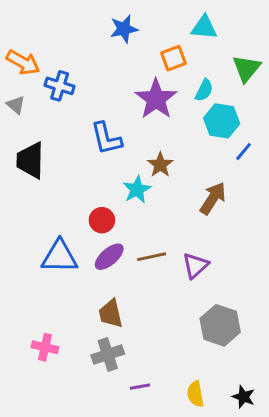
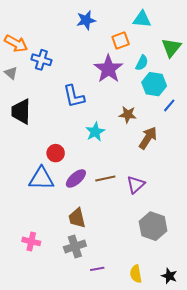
brown star: (160, 165) -> (128, 115), moved, turned -30
red circle: (102, 220) -> (56, 153), moved

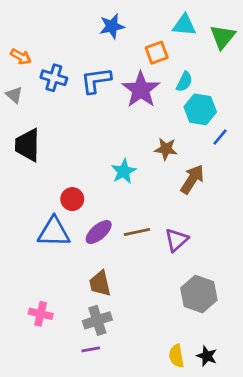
orange arrow: (16, 44) -> (21, 57), size x0.7
green triangle: (171, 48) -> (223, 37), moved
blue L-shape: (74, 96) -> (96, 80), moved, turned 95
purple line: (97, 269) -> (91, 349), moved
black star: (169, 276) -> (207, 356), moved

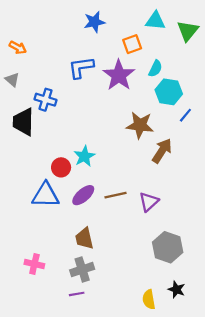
blue cross: (54, 78) -> (46, 100), moved
brown star: (166, 149) -> (140, 125), size x1.4
cyan star: (124, 171) -> (84, 156), moved
black star: (207, 356) -> (177, 290), moved

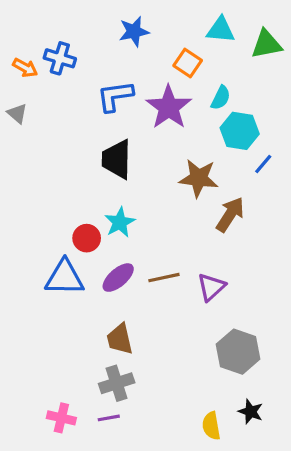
green triangle: (188, 31) -> (266, 44), turned 40
orange square: (132, 44) -> (188, 63), turned -36
blue cross: (46, 100) -> (60, 58), moved
black trapezoid: (23, 122) -> (117, 159), moved
pink cross: (34, 264) -> (61, 418), moved

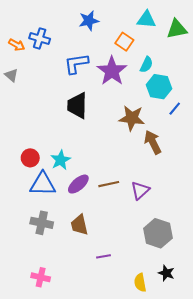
brown arrow: (230, 214) -> (153, 142), turned -60
cyan star: (120, 222) -> (61, 160), moved
red circle: (87, 238) -> (30, 158), moved
gray cross: (117, 383) -> (42, 223), moved, turned 30
purple line: (109, 418) -> (103, 256), moved

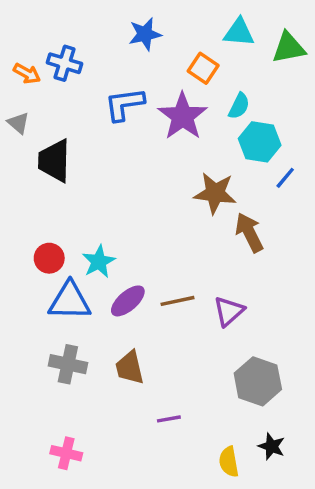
black trapezoid: (77, 106) -> (54, 161), moved

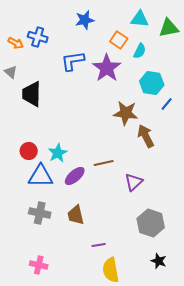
cyan semicircle: (239, 106) -> (140, 51), moved
brown line: (177, 301) -> (104, 163), moved
yellow semicircle: (229, 462) -> (111, 270), moved, size x1.4

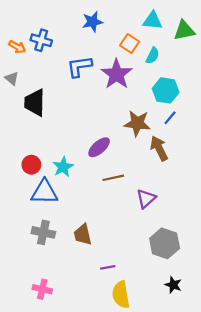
blue line: (167, 104) -> (170, 118), moved
purple ellipse: (75, 176) -> (99, 147), moved

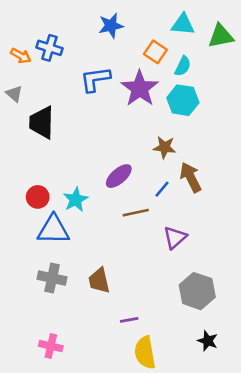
cyan hexagon: (166, 90) -> (183, 100), moved
blue line: (170, 118) -> (162, 189), moved
brown star: (137, 123) -> (165, 147), size x0.7

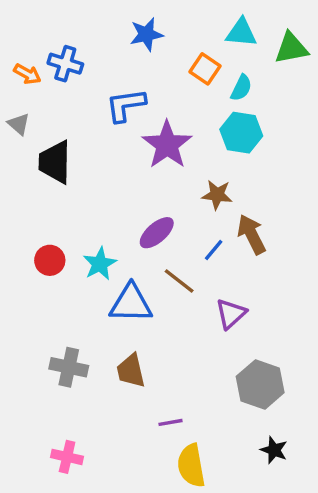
purple star: (140, 88) -> (167, 145), moved
brown line: (136, 213) -> (179, 281), turned 50
blue triangle: (53, 230) -> (131, 303), moved

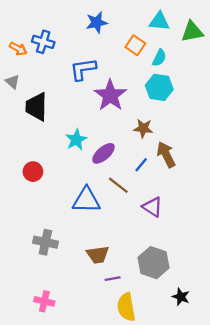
cyan star: (100, 264) -> (76, 140), moved
purple triangle: (231, 314) -> (152, 207), turned -45
brown trapezoid: (131, 371) -> (98, 255), moved, turned -85
gray hexagon: (260, 384) -> (154, 263), moved

